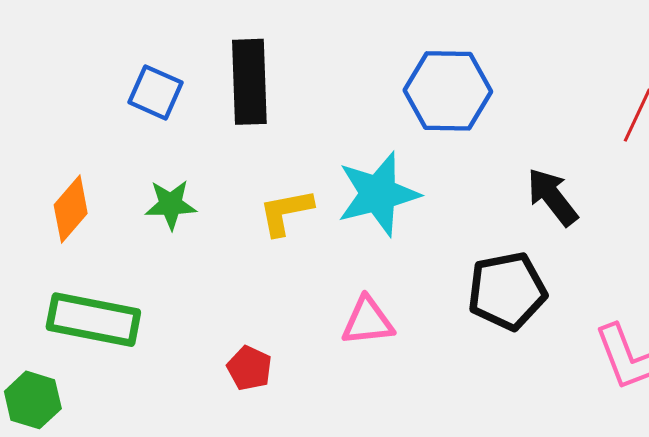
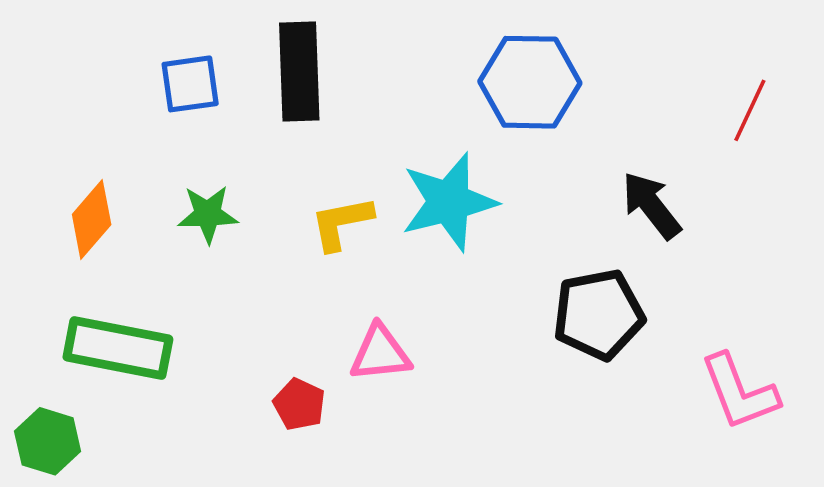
blue square: (155, 92) -> (190, 84), turned -32
pink triangle: (368, 321) -> (380, 353), moved

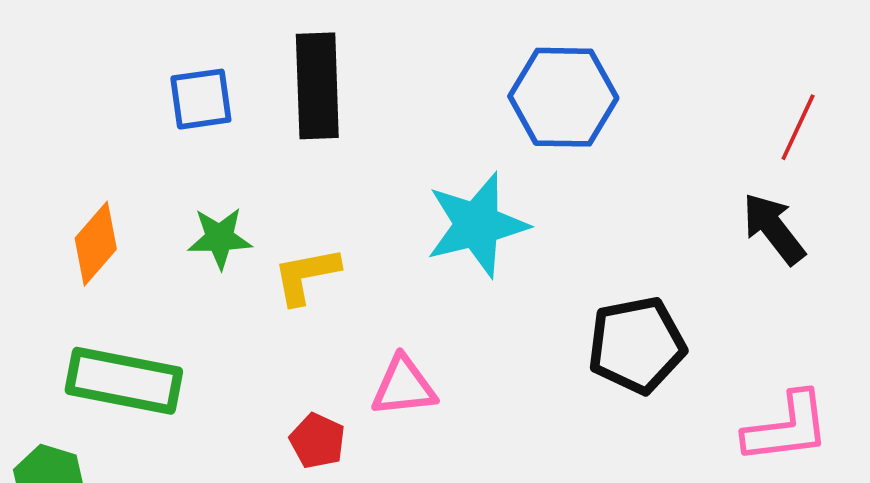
black arrow: (651, 205) -> (774, 229), moved
yellow L-shape: (342, 223) -> (306, 276), moved
pink L-shape: (739, 392) -> (787, 428), turned -76

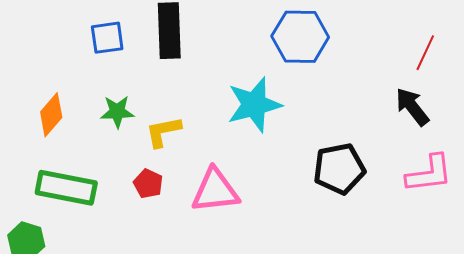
pink triangle: (404, 386) -> (215, 191), size x1.4
pink L-shape: (787, 428) -> (429, 174), moved
red pentagon: (317, 441) -> (148, 184), moved

